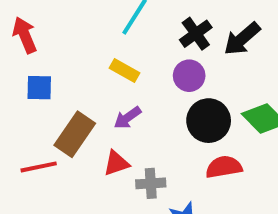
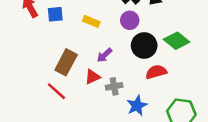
blue square: (39, 88) -> (55, 14), moved
purple arrow: (127, 118) -> (104, 55), moved
red line: (39, 167) -> (56, 91), moved, turned 60

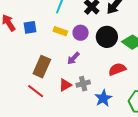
purple circle: (130, 20) -> (81, 33), moved
black circle: (144, 46) -> (107, 37), moved
red triangle: (92, 77) -> (65, 85), moved

